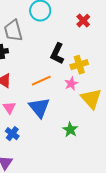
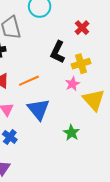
red cross: (83, 21) -> (82, 28), moved
orange line: (41, 81) -> (29, 81), moved

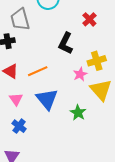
yellow cross: (81, 64) -> (97, 61), moved
green star: (71, 133) -> (78, 113), moved

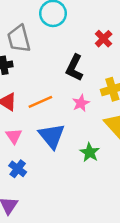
pink star: (80, 74) -> (81, 103), moved

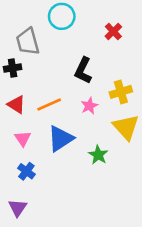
red cross: (104, 39) -> (113, 31), moved
blue triangle: (52, 136) -> (60, 139), turned 36

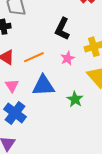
blue triangle: (60, 139) -> (43, 86), turned 30
blue cross: (26, 171) -> (15, 113), size x1.5

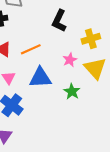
pink star: (68, 58) -> (70, 60), moved

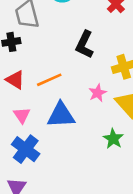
green star: (72, 91) -> (113, 139), moved

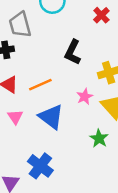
blue triangle: (61, 115) -> (51, 117), turned 40
blue cross: (26, 149) -> (40, 166), moved

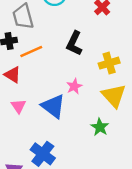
orange line: (40, 85) -> (31, 51), moved
pink star: (85, 97) -> (74, 86), moved

